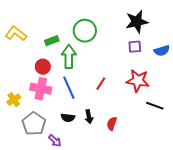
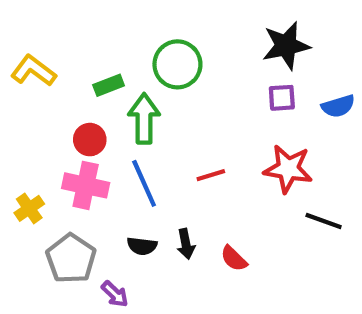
red line: (101, 84) -> (211, 175), turned 40
red semicircle: (112, 124) -> (234, 259), turned -64

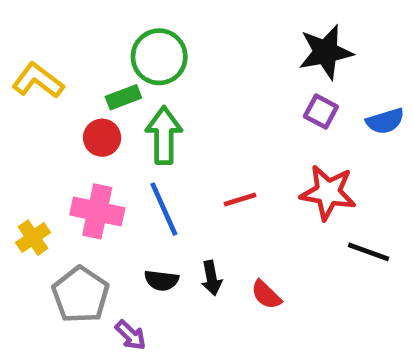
green circle: (177, 64) -> (159, 57), moved
purple square: (282, 98) -> (321, 112), turned 32
red circle: (90, 140) -> (102, 138), moved

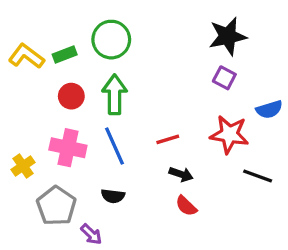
green rectangle: (123, 97) -> (65, 55), moved
blue semicircle: (385, 121) -> (269, 109), moved
black arrow: (211, 278) -> (181, 174), moved, turned -60

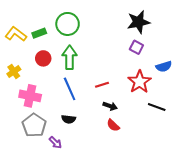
red star: (229, 134) -> (139, 82), turned 30
pink cross: (68, 148) -> (30, 96), moved
yellow cross: (23, 166) -> (14, 72), moved

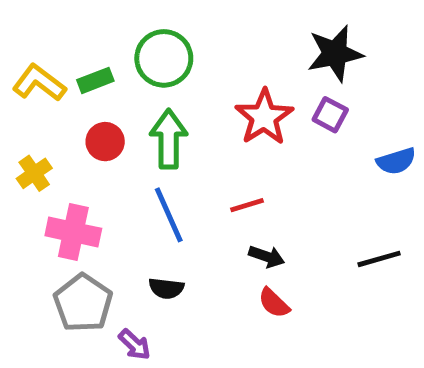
red star: (139, 82) -> (264, 117), moved
black line: (157, 107) -> (379, 259), turned -36

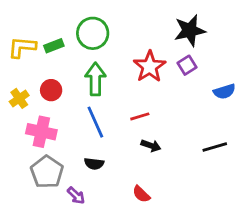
yellow L-shape: (39, 83) -> (22, 47), turned -32
purple square: (330, 115) -> (187, 65), turned 30
red circle: (105, 142) -> (51, 90), moved
red semicircle: (274, 303) -> (141, 194), moved

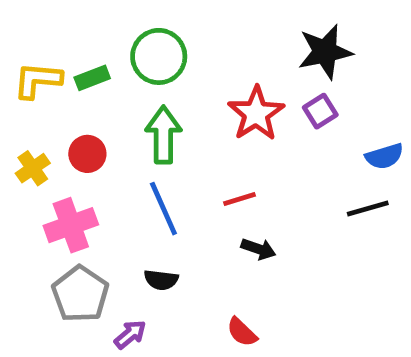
pink cross: (41, 132) -> (71, 225), turned -32
black line: (215, 147) -> (368, 209), moved
purple arrow: (76, 196) -> (130, 334), turned -84

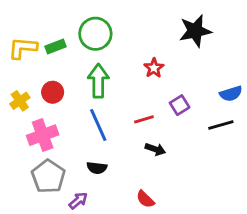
purple square: (320, 111) -> (180, 105), moved
red star: (256, 113) -> (154, 68), size x0.6

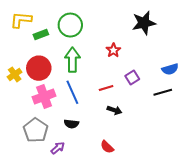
yellow L-shape: (23, 48) -> (21, 20), moved
red circle: (53, 92) -> (39, 68), size x1.5
pink cross: (43, 135) -> (44, 96), moved

